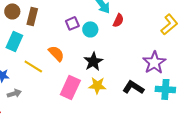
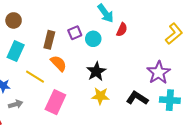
brown rectangle: (32, 16) -> (49, 40), moved
pink rectangle: (70, 87) -> (55, 102), moved

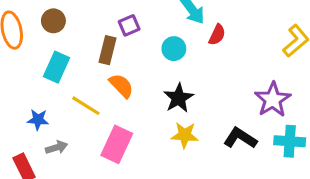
purple square: (75, 33) -> (129, 25), moved

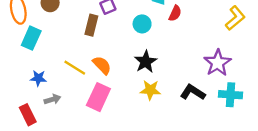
cyan rectangle: (57, 67) -> (31, 38), moved
orange semicircle: (121, 86) -> (102, 65), moved

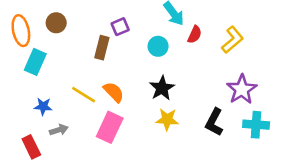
yellow L-shape: (235, 18) -> (233, 40), moved
black L-shape: (193, 92) -> (214, 122), turned -95

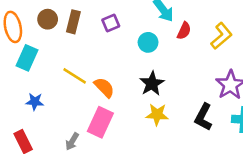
brown rectangle: (102, 48) -> (73, 22), moved
yellow line: (84, 95) -> (75, 76), moved
gray arrow: (59, 130) -> (72, 142), moved, turned 138

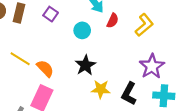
purple square: (111, 23) -> (51, 14), turned -32
yellow star: (157, 114) -> (101, 89), moved

